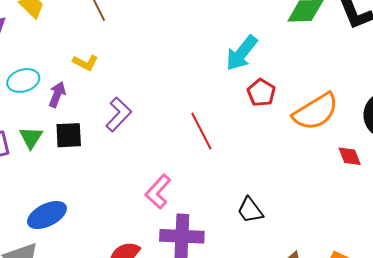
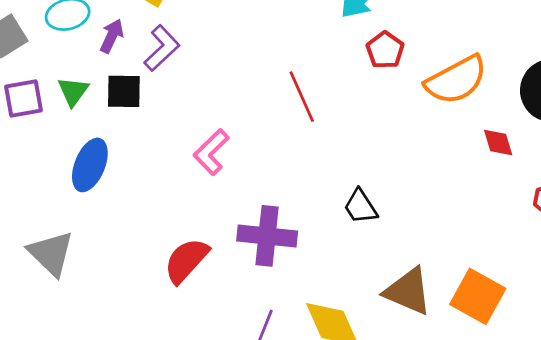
purple L-shape: (119, 114) -> (162, 48), moved
pink L-shape: (158, 192) -> (211, 152), moved
blue ellipse: (47, 215) -> (90, 165), moved, turned -45

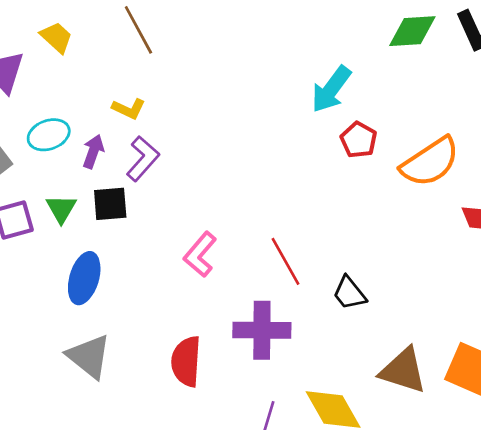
red line: (302, 97) -> (285, 261), moved
gray triangle: (51, 253) -> (89, 356), moved
red semicircle: (186, 260) -> (186, 361), turned -33

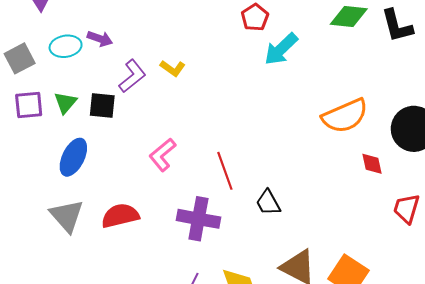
yellow L-shape: (129, 109) -> (173, 68), moved
red pentagon: (359, 140) -> (255, 17), moved
purple arrow: (93, 151) -> (100, 39), moved, turned 80
red semicircle: (186, 361) -> (120, 216), moved, turned 63

